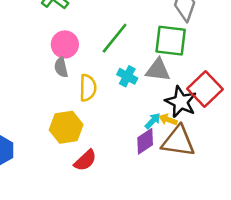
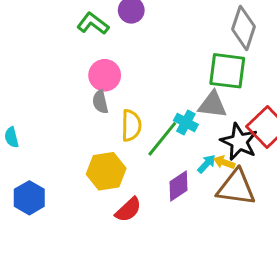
green line: (115, 38) -> (162, 139), moved
cyan cross: (127, 76) -> (186, 123), moved
purple diamond: (145, 141) -> (179, 186), moved

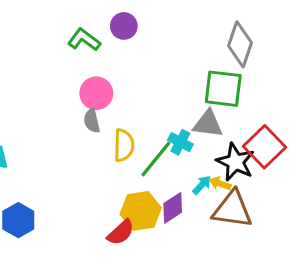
yellow hexagon: (106, 171) -> (141, 211), moved

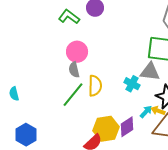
green line: (156, 159) -> (73, 95), moved

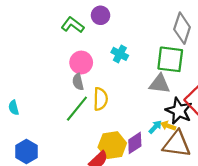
cyan cross: (132, 84) -> (120, 54), moved

